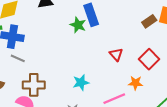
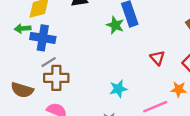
gray line: (18, 58) -> (49, 62), turned -56
brown cross: (34, 85) -> (56, 78), moved

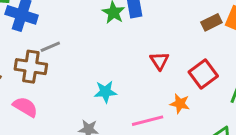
gray line: (49, 62) -> (50, 47), moved

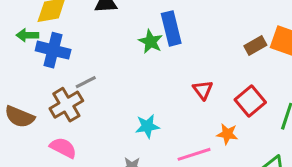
brown cross: (31, 67) -> (66, 105), turned -36

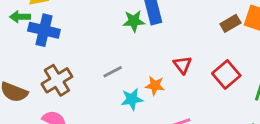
green star: (151, 42) -> (134, 21), turned -30
gray line: (86, 82) -> (113, 72), moved
orange star: (227, 134) -> (155, 86), moved

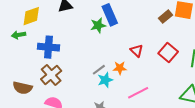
blue cross: (44, 30) -> (48, 47), moved
gray line: (113, 72) -> (99, 70), moved

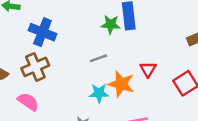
orange star: (120, 68) -> (121, 84), size x1.5
gray line: (99, 70) -> (98, 58), moved

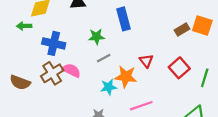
green star: (111, 24) -> (97, 37), moved
pink semicircle: (28, 102) -> (71, 70), moved

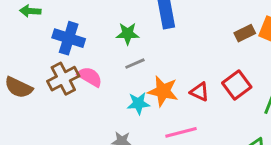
red triangle: (146, 61) -> (200, 92), moved, turned -32

